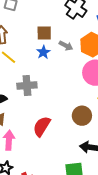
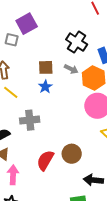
gray arrow: (66, 46) -> (71, 69), moved
brown circle: (82, 116) -> (72, 154), moved

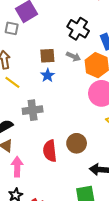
red semicircle: (45, 160) -> (50, 151), turned -35

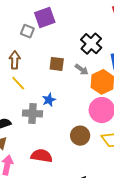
blue star: (48, 75) -> (49, 100), moved
brown circle: (77, 143) -> (80, 136), moved
red semicircle: (50, 151) -> (42, 156), turned 95

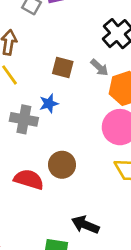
brown square: (57, 64) -> (63, 68), moved
brown circle: (80, 136) -> (62, 165), moved

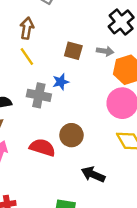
gray arrow: (99, 68) -> (105, 51), turned -35
black arrow: (85, 225) -> (93, 174), moved

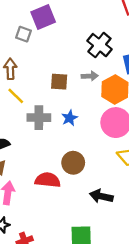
blue star: (61, 82) -> (70, 118), moved
gray cross: (39, 95) -> (39, 118), moved

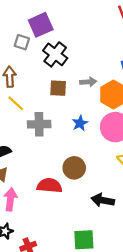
black cross: (99, 45) -> (55, 54), moved
blue star: (70, 118) -> (80, 123), moved

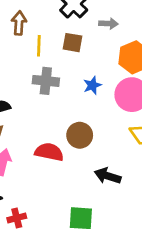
gray arrow: (88, 82) -> (108, 24), moved
yellow line: (16, 103) -> (39, 46), moved, turned 42

